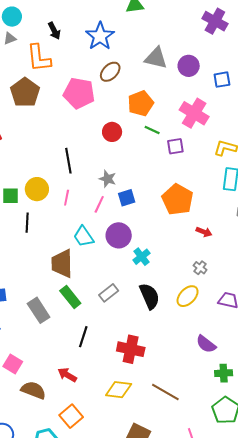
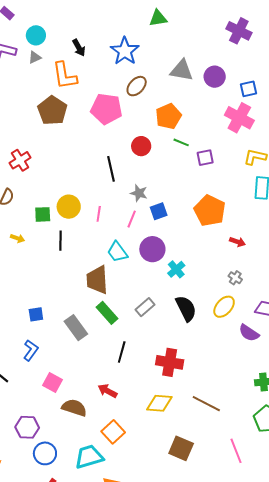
pink cross: (194, 113) -> (239, 118), moved
black line: (68, 161) -> (111, 169), moved
purple semicircle: (206, 344) -> (249, 333), moved

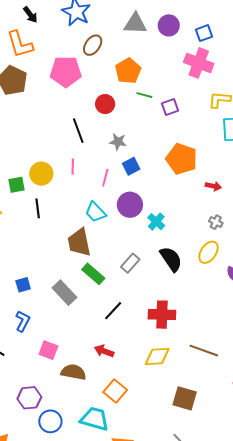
gray star: (139, 193) -> (118, 142), moved
pink line: (99, 214) -> (73, 167), moved
black line: (122, 352) -> (113, 311), turned 35
cyan trapezoid: (89, 457) -> (94, 419), turned 40

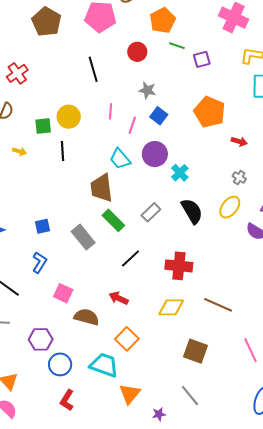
black line: (78, 131) -> (93, 69), moved
blue square: (131, 166) -> (159, 116), turned -30
pink line: (73, 167) -> (110, 111), moved

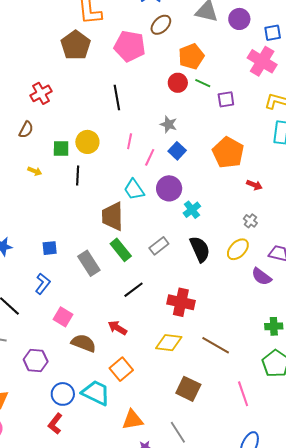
red circle: (137, 52) -> (178, 83), moved
blue circle: (60, 364) -> (63, 394), moved
orange triangle: (130, 394) -> (132, 420), moved, turned 35

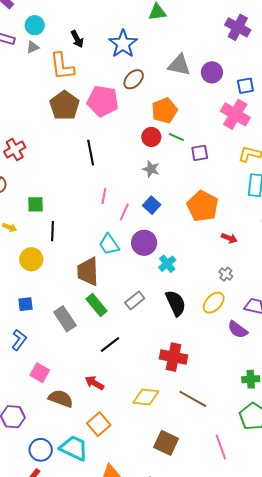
brown pentagon: (76, 45) -> (64, 105), moved
gray star: (169, 124) -> (151, 169), moved
yellow circle: (87, 142) -> (31, 259), moved
red cross: (181, 302) -> (173, 357), moved

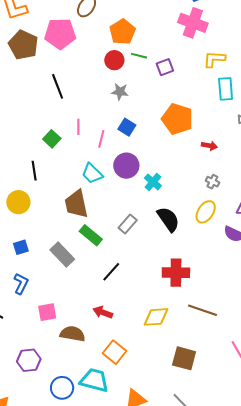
green square: (36, 204) -> (52, 139), moved, turned -36
pink square: (40, 373) -> (47, 312), turned -30

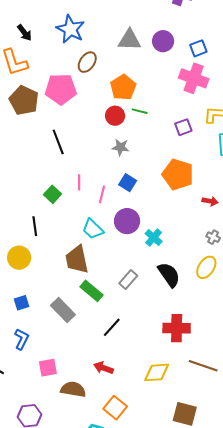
purple square: (165, 67) -> (183, 127), moved

